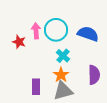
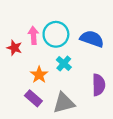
orange star: (61, 75) -> (39, 75), moved
purple rectangle: (36, 87) -> (33, 98), turned -49

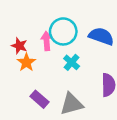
pink arrow: (33, 35) -> (47, 41), moved
orange star: (39, 75) -> (26, 62), moved

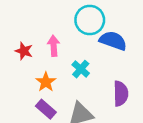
cyan circle: (63, 31) -> (90, 20), moved
orange star: (26, 62) -> (46, 82), moved

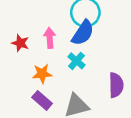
blue semicircle: (113, 41) -> (83, 33), moved, turned 104
orange star: (46, 82) -> (42, 74), turned 30

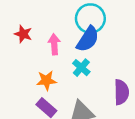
red star: (20, 43) -> (23, 34), moved

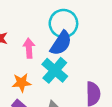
cyan cross: (81, 68) -> (55, 70), size x1.5

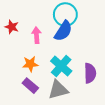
cyan cross: (55, 70) -> (61, 66), moved

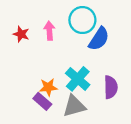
blue semicircle: (63, 31) -> (99, 39), moved
pink arrow: (36, 35) -> (49, 31), moved
orange star: (30, 64) -> (48, 87), moved

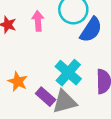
orange star: (48, 87) -> (18, 81), moved, turned 30
purple rectangle: (42, 101) -> (46, 97), moved

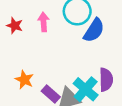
cyan cross: (68, 73) -> (86, 89), moved

